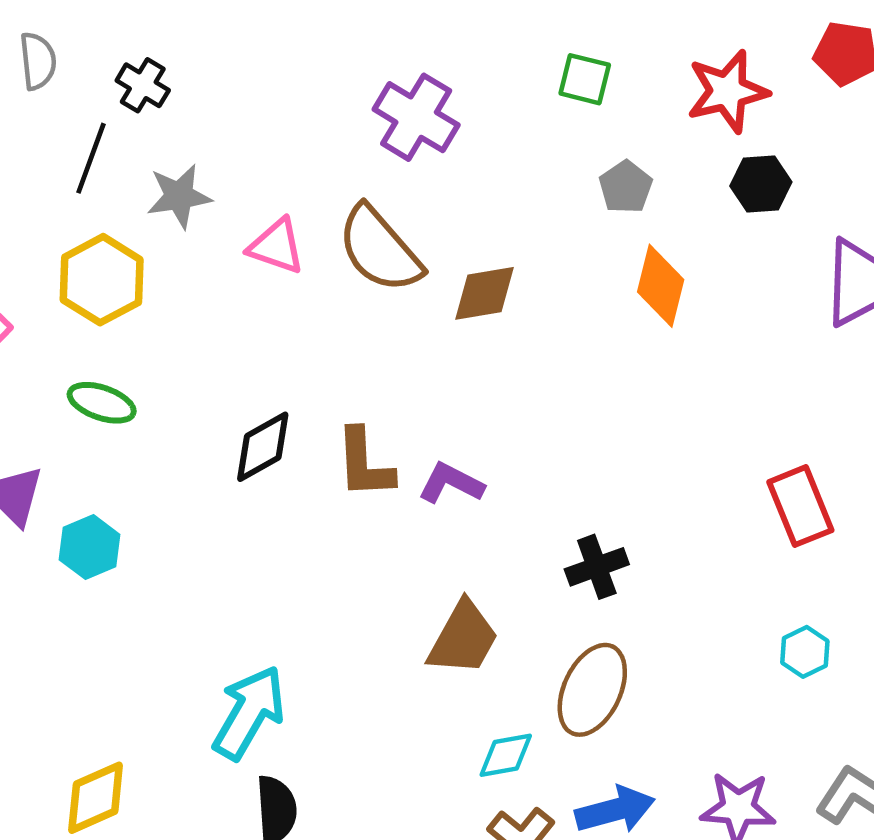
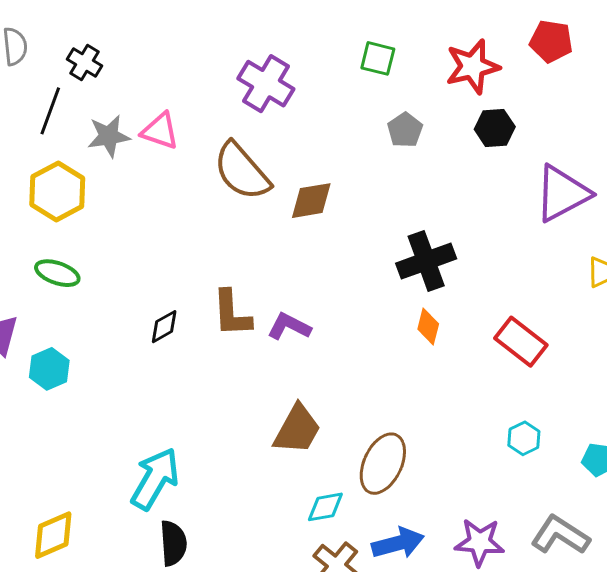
pink triangle: (276, 246) -> (160, 131), moved
orange diamond: (661, 286) -> (428, 327), moved, size x0.7
black diamond: (263, 447) -> (164, 327), moved, size x0.7
red rectangle: (800, 506) -> (521, 342), turned -30
black cross: (597, 567) -> (426, 261), moved, size x1.4

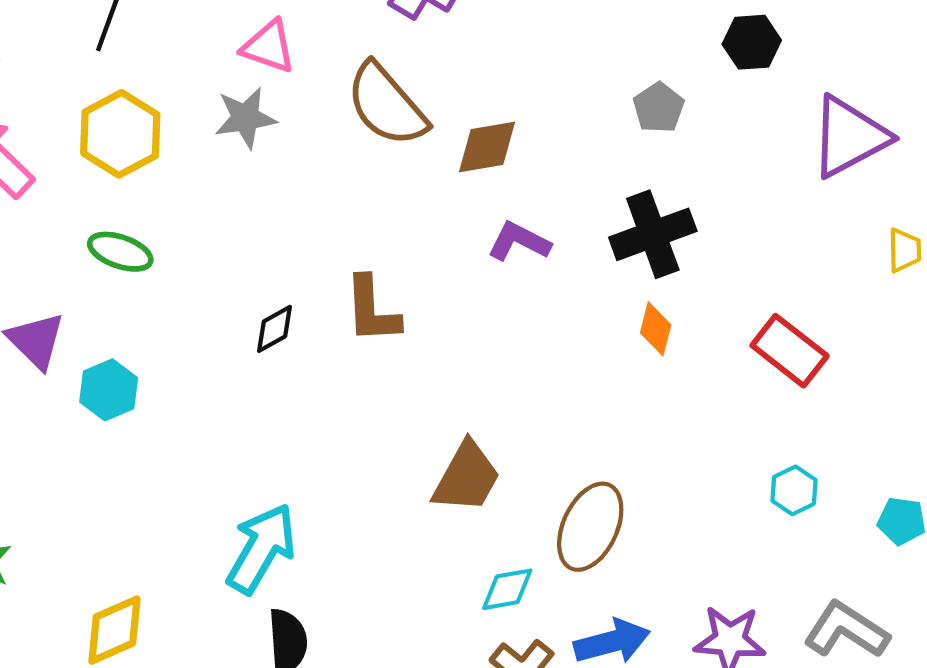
gray pentagon: (405, 130) -> (659, 108), moved
gray star: (109, 136) -> (245, 118), moved
purple L-shape: (289, 327) -> (519, 242), moved

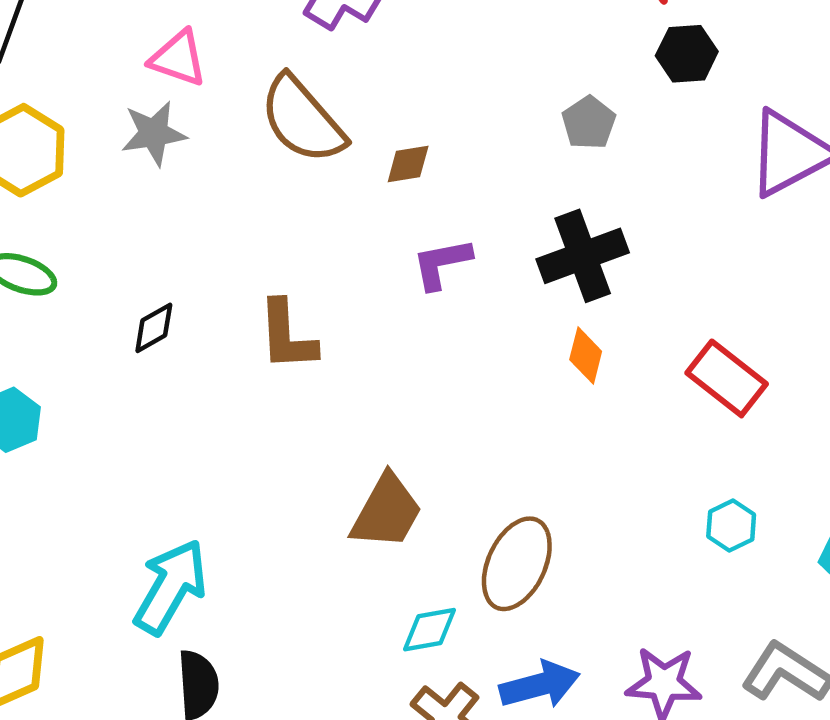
brown diamond: (487, 147) -> (408, 164), size x0.7
purple L-shape: (519, 242) -> (442, 264), turned -38
black diamond: (274, 329) -> (154, 328), moved

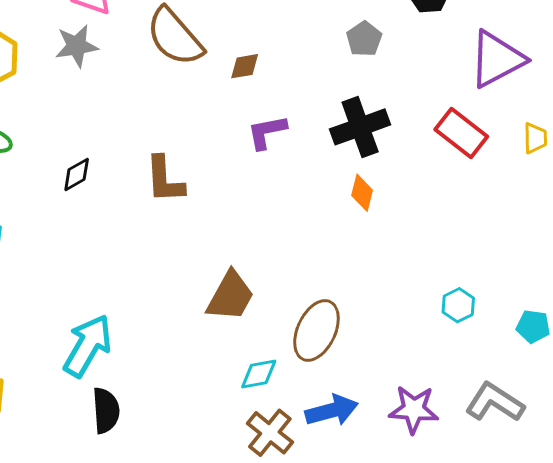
red rectangle: (727, 378) -> (461, 133), moved

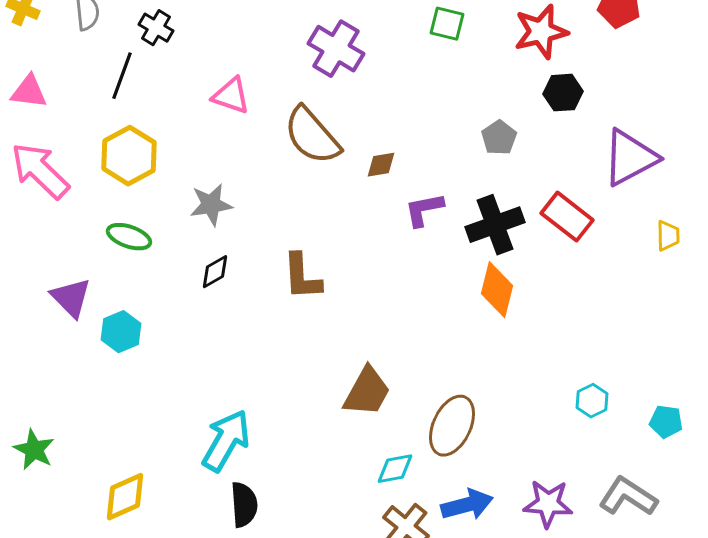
gray star: (77, 46) -> (211, 205), moved
purple L-shape: (267, 132) -> (424, 210), moved
red rectangle: (461, 133) -> (567, 217), moved
orange diamond: (362, 193) -> (497, 290), size x1.5

